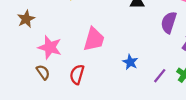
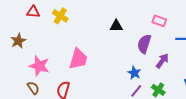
blue star: (130, 62) -> (134, 73), moved

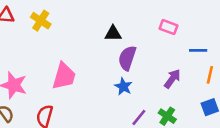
purple semicircle: (144, 44) -> (127, 58), moved
blue star: (134, 73) -> (123, 86), moved

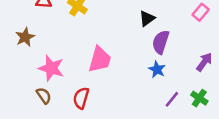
pink rectangle: (169, 27) -> (201, 12), turned -70
black triangle: (113, 34) -> (147, 18), turned -35

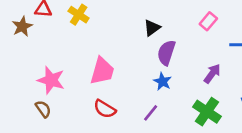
brown star: (25, 37) -> (22, 26), moved
red semicircle: (81, 98) -> (105, 109), moved, turned -75
green cross: (199, 98) -> (207, 112), size x1.5
purple line: (172, 99) -> (151, 113), moved

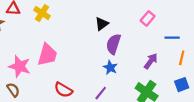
pink trapezoid: (102, 71) -> (47, 55), moved

